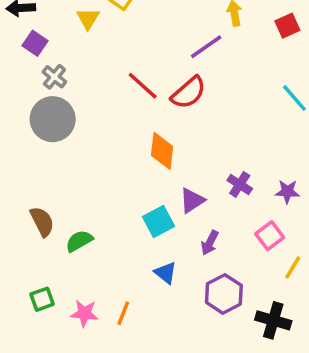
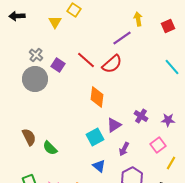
purple square: (35, 43) -> (58, 65), moved
green semicircle: (79, 241) -> (50, 148), turned -105

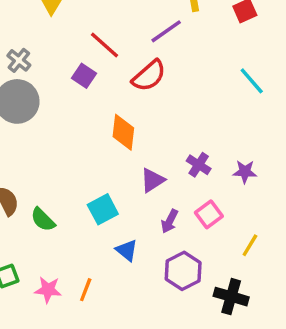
red line: (86, 60) -> (104, 45), moved
purple square: (58, 65) -> (84, 76), moved
cyan square: (95, 137) -> (103, 209), moved
pink square: (158, 145) -> (209, 214), moved

